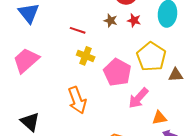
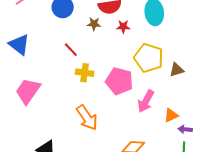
brown star: (111, 21) -> (94, 24), moved
red line: (78, 30) -> (71, 50), turned 42

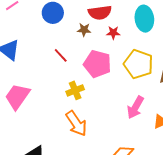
yellow cross: (85, 73) -> (75, 90), moved, turned -30
pink pentagon: (119, 81) -> (97, 64), moved

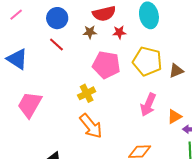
red line: (61, 55) -> (56, 45), moved

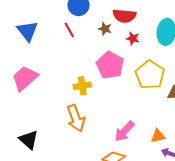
pink arrow: (148, 105) -> (124, 131), moved

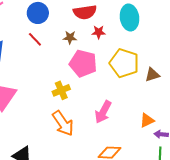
brown star: (105, 29) -> (70, 37), moved
pink arrow: (124, 131) -> (103, 112), moved

